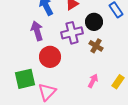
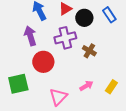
black circle: (94, 22) -> (84, 18), moved
pink arrow: (93, 81) -> (86, 86), turned 32
pink triangle: (47, 92) -> (58, 97), moved

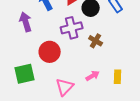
purple arrow: (30, 36) -> (26, 22), moved
yellow rectangle: (111, 87) -> (118, 77), turned -32

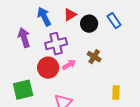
purple cross: (72, 28) -> (56, 44), moved
pink arrow: (93, 76) -> (69, 65), moved

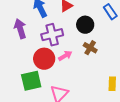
black circle: (89, 24) -> (85, 25), moved
green square: (23, 90) -> (31, 81), moved

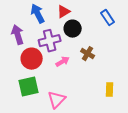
black circle: (85, 25) -> (73, 29), moved
red circle: (44, 59) -> (32, 59), moved

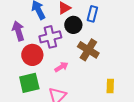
blue rectangle: (108, 18) -> (92, 14), moved, turned 49
brown cross: (88, 54) -> (88, 50), size x1.5
pink arrow: (63, 62) -> (61, 67), moved

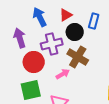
brown cross: (88, 50) -> (78, 57), moved

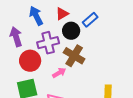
blue rectangle: (94, 21) -> (90, 20), turned 35

